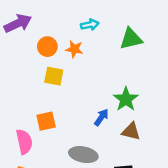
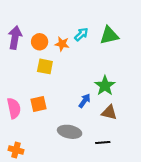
purple arrow: (18, 23) -> (15, 38), moved, turned -55
cyan arrow: (90, 25) -> (81, 34), moved, turned -32
pink semicircle: (24, 142) -> (14, 108), moved

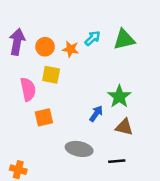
pink semicircle: (14, 108) -> (28, 89), moved

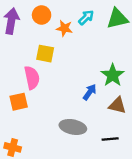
orange circle: (45, 47) -> (42, 15), moved
pink semicircle: (28, 89) -> (32, 78), moved
orange square: (44, 117) -> (19, 102), moved

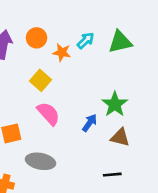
yellow square: (45, 54) -> (41, 80), turned 30
pink semicircle: (32, 78) -> (48, 114), moved, turned -30
gray ellipse: (73, 127) -> (41, 161), moved

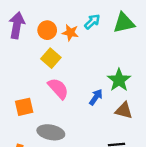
orange circle: (37, 38) -> (47, 30), moved

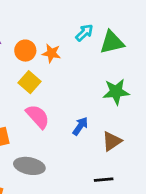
cyan arrow: (92, 22) -> (84, 33), moved
green star: (119, 80) -> (116, 92), moved, turned 30
brown triangle: (124, 110) -> (112, 141), turned -48

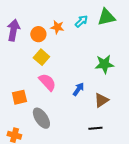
green triangle: (112, 42) -> (106, 17), moved
orange star: (51, 53) -> (57, 27), moved
gray ellipse: (29, 166) -> (41, 118), turned 45

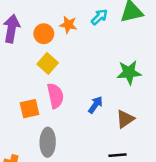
pink semicircle: (47, 82) -> (55, 96), turned 30
orange square: (19, 97) -> (30, 109), moved
gray ellipse: (41, 118) -> (48, 142), turned 35

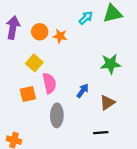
orange star: (68, 25) -> (60, 36), moved
yellow square: (48, 63) -> (34, 63), moved
gray ellipse: (48, 142) -> (57, 115), moved

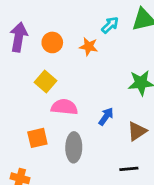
orange star: (60, 36) -> (89, 47), moved
pink semicircle: (49, 83) -> (64, 107), turned -72
orange square: (28, 94) -> (37, 138), moved

